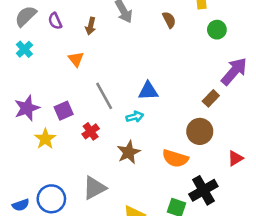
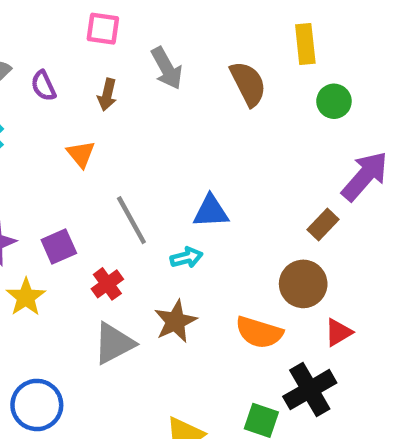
brown semicircle: (169, 20) -> (248, 84), size x1.5
red triangle: (235, 158) -> (338, 332), moved
gray triangle: (94, 188) -> (114, 343), moved

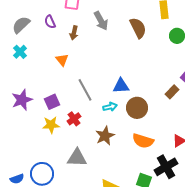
purple semicircle: (43, 86) -> (50, 22), moved
brown circle: (303, 284) -> (137, 108), moved
yellow star: (26, 297) -> (51, 125), moved, turned 30
gray triangle: (114, 343) -> (77, 158), moved, turned 30

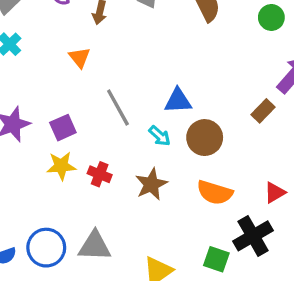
cyan arrow: (110, 107) -> (160, 136), turned 56
red cross: (74, 119) -> (100, 174), moved, turned -32
gray triangle: (77, 158) -> (95, 246), moved

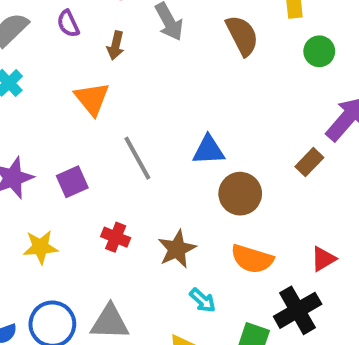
orange triangle: (80, 57) -> (92, 99), size x1.4
cyan arrow: (160, 136) -> (203, 300), moved
yellow star: (61, 166) -> (41, 247), moved

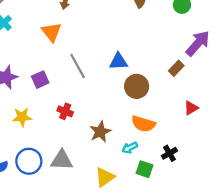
brown star: (177, 249) -> (100, 132), moved
red triangle: (323, 259) -> (191, 108), moved
cyan arrow: (203, 300) -> (130, 148), moved, turned 112
black cross: (298, 310) -> (169, 153), size x0.6

